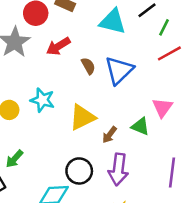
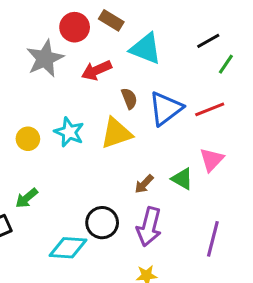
cyan triangle: (113, 21) -> (146, 49), moved
red line: (169, 53) -> (210, 109), moved
yellow triangle: (82, 117) -> (116, 133), moved

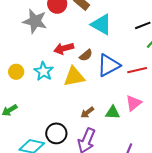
gray star: (45, 58) -> (35, 21), turned 30
red arrow: (96, 70) -> (64, 48), moved
brown semicircle: (129, 98) -> (86, 55), turned 64
green triangle: (182, 179) -> (113, 113), turned -35

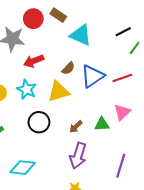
red arrow: (64, 48) -> (34, 61), moved
black circle: (56, 133) -> (39, 122), moved

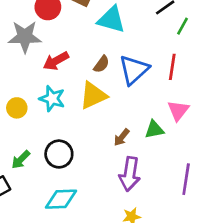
red line: (122, 78) -> (172, 67), turned -54
black circle: (39, 122) -> (59, 154), moved

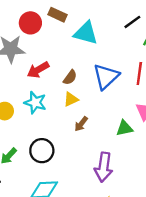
brown semicircle: (101, 64) -> (70, 77), moved
yellow triangle: (93, 95) -> (71, 99), size x0.6
brown arrow: (122, 137) -> (81, 124), moved

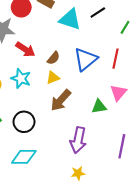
black line: (132, 22) -> (98, 13), moved
red arrow: (38, 70) -> (25, 49), turned -120
brown arrow: (81, 124) -> (61, 100), size x1.6

